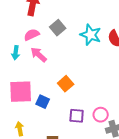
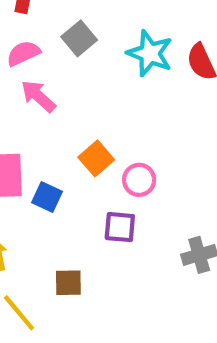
pink circle: (101, 115) -> (139, 180), moved

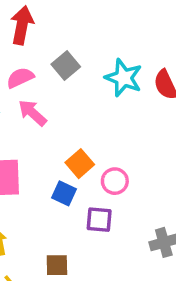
blue square: (47, 197) -> (64, 193), moved

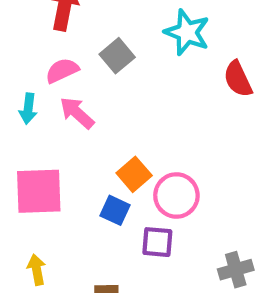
cyan star: (124, 78) -> (187, 32), moved
pink circle: (115, 181) -> (176, 195), size x1.4

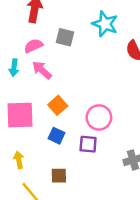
gray square: (117, 56) -> (65, 37), turned -36
orange square: (134, 174) -> (58, 105), moved
blue square: (115, 210) -> (56, 136), moved

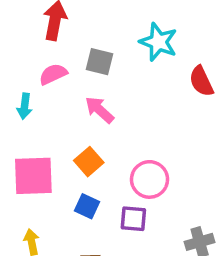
pink arrow: (42, 70) -> (99, 110), moved

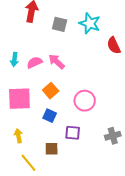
gray square: (99, 62) -> (60, 24), moved
pink semicircle: (53, 74) -> (34, 62), moved
purple square: (133, 219) -> (73, 133), moved

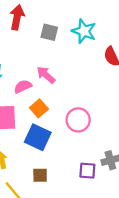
pink semicircle: (34, 62) -> (23, 86), moved
blue square: (50, 116) -> (38, 137), size x1.6
purple square: (73, 133) -> (87, 171), moved

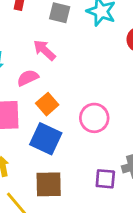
pink arrow: (46, 75) -> (44, 50), moved
brown square: (40, 175) -> (49, 184), size x1.5

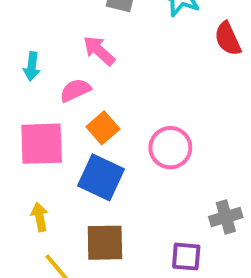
purple square: (105, 179) -> (186, 257), moved

